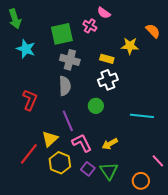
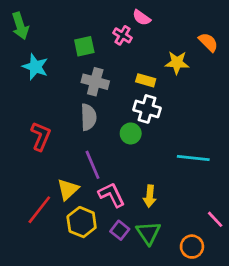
green square: (62, 34) -> (84, 46), size x0.7
white cross: (108, 80) -> (147, 109), turned 36
green circle: (96, 106) -> (131, 133), moved
yellow arrow: (110, 144) -> (150, 196), turned -56

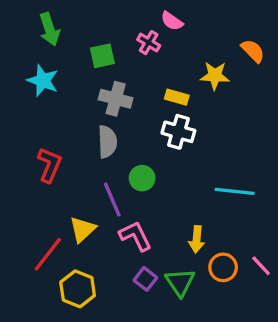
green arrow: (20, 26) -> (49, 29), moved
green circle: (131, 133) -> (142, 178), moved
yellow arrow: (150, 196) -> (197, 239), moved
yellow hexagon: (82, 222) -> (78, 289), moved
orange circle: (192, 247) -> (223, 267), moved

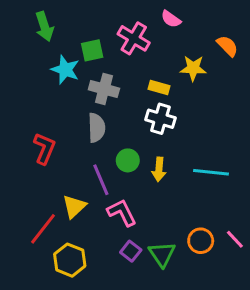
pink semicircle: (172, 21) -> (171, 19), moved
pink cross: (149, 43) -> (134, 38), size x1.5
cyan star: (43, 81) -> (65, 70), moved
yellow arrow: (197, 239) -> (159, 169), moved

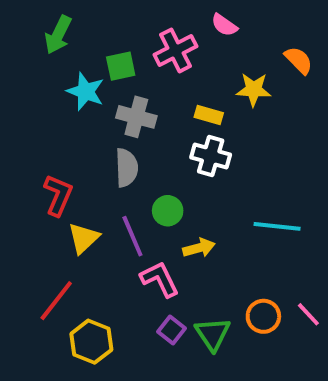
green arrow: (44, 27) -> (58, 35), turned 44
pink cross: (134, 38) -> (175, 50), turned 32
yellow arrow: (159, 169) -> (199, 248), moved, turned -110
yellow triangle: (74, 207) -> (84, 238), moved

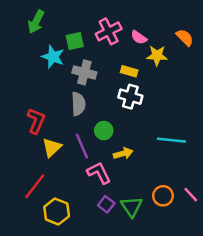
pink semicircle: (224, 25) -> (139, 37), moved

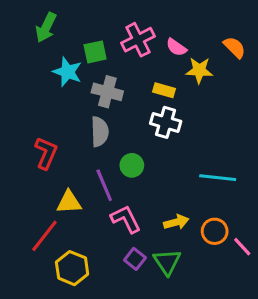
yellow triangle: (52, 147) -> (69, 202), moved, turned 40
yellow arrow: (123, 153) -> (176, 222), moved
orange circle: (163, 196) -> (215, 231), moved

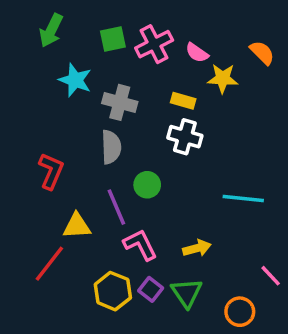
green square: (95, 52) -> (113, 39), moved
orange circle: (215, 231) -> (240, 312), moved
yellow hexagon: (72, 268) -> (113, 291), moved

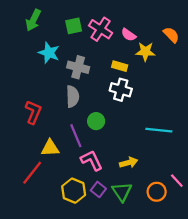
pink cross: (154, 44) -> (101, 29), turned -30
orange circle: (240, 312) -> (157, 192), moved

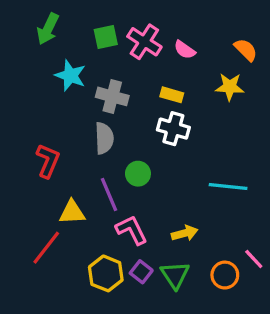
yellow star: (145, 52) -> (230, 87), moved

